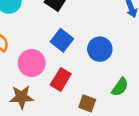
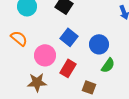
green semicircle: (120, 87) -> (108, 65), moved

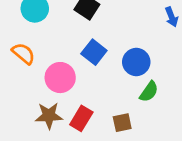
red rectangle: (68, 68) -> (81, 118), moved
brown square: (89, 87) -> (122, 123), turned -32

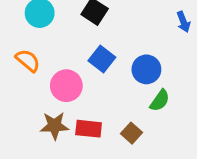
red rectangle: (81, 118) -> (89, 129), turned 65
brown square: (122, 123) -> (132, 133), turned -36

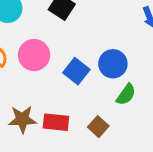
blue square: (102, 59) -> (76, 71), moved
pink circle: (66, 86) -> (34, 55), moved

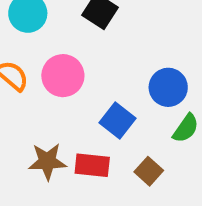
blue square: (76, 71) -> (117, 120), moved

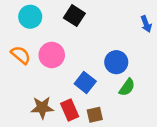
red rectangle: (92, 165) -> (70, 110), turned 60
brown square: (149, 171) -> (95, 115), moved, turned 35

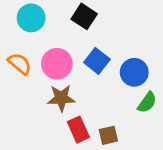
blue square: (85, 82) -> (97, 61), moved
brown star: (42, 108) -> (61, 98), moved

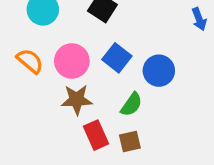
green semicircle: (147, 102) -> (131, 104), moved

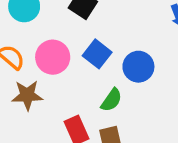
brown star: (77, 100) -> (27, 95), moved

